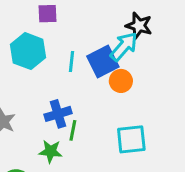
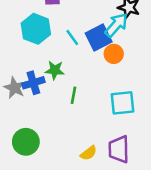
cyan line: (71, 62) -> (72, 38), turned -42
blue cross: (58, 114) -> (33, 83), moved
green star: (50, 151) -> (55, 70), moved

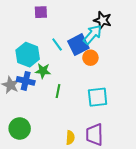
cyan hexagon: (36, 29) -> (28, 55), moved
blue cross: (33, 83) -> (26, 81), turned 30
yellow semicircle: (89, 153) -> (70, 138), turned -48

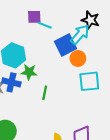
purple square: (41, 12) -> (34, 17), moved
cyan line: (57, 45) -> (45, 25), moved, turned -32
cyan square: (98, 97) -> (89, 81), moved

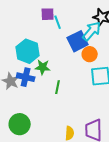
cyan line: (45, 25) -> (58, 22), turned 48

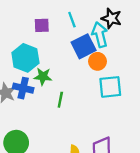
purple square: (48, 14) -> (42, 25), moved
cyan line: (58, 22) -> (72, 20), moved
cyan arrow: (92, 31) -> (100, 35), turned -55

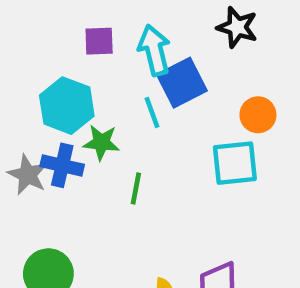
cyan line: (72, 20) -> (152, 112), moved
cyan arrow: (100, 35) -> (154, 50), moved
orange circle: (97, 61) -> (258, 115), moved

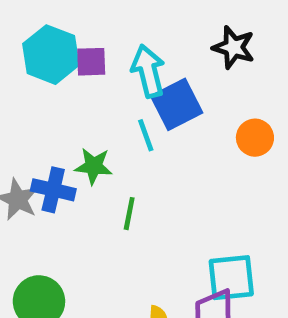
cyan hexagon: (67, 106) -> (51, 55), moved
cyan square: (235, 163) -> (231, 278), moved

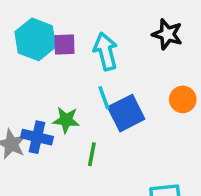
blue square: (177, 104) -> (126, 113), moved

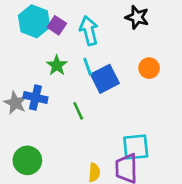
purple square: (64, 45) -> (57, 25), turned 36
green star: (66, 120) -> (57, 65), moved, turned 30
green line: (92, 154) -> (78, 111), turned -36

